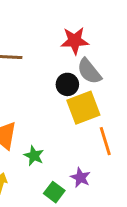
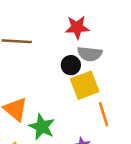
gray semicircle: (89, 71) -> (90, 54), turned -45
green star: (34, 156) -> (42, 127), size x1.5

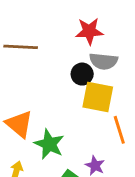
yellow square: (85, 85) -> (98, 97), turned 32

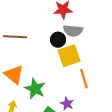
brown line: (21, 47) -> (15, 37), moved
yellow square: (98, 97) -> (69, 56), turned -30

